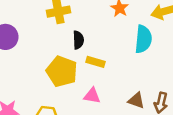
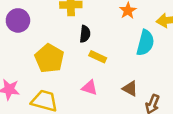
yellow pentagon: (62, 71) -> (49, 58), moved
brown triangle: (136, 100) -> (130, 89), moved

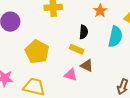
black semicircle: (85, 34) -> (84, 32), moved
brown triangle: (130, 89) -> (87, 66), moved

